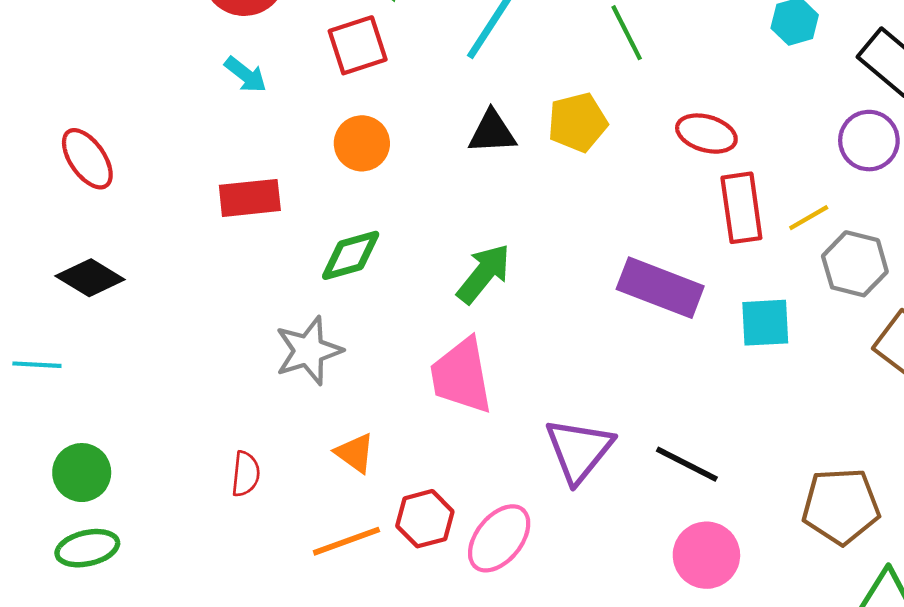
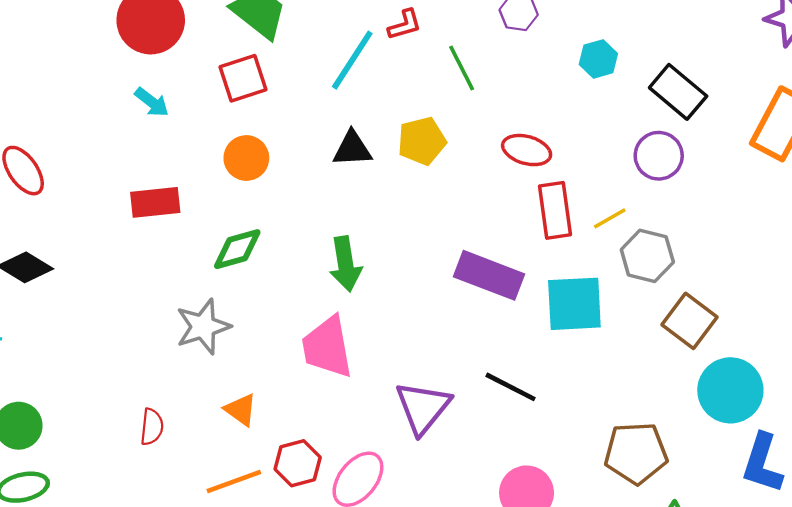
green arrow: (484, 274) -> (345, 264), turned 132
cyan square: (765, 323) -> (574, 304), size x1.4
black line: (687, 464) -> (511, 387), moved

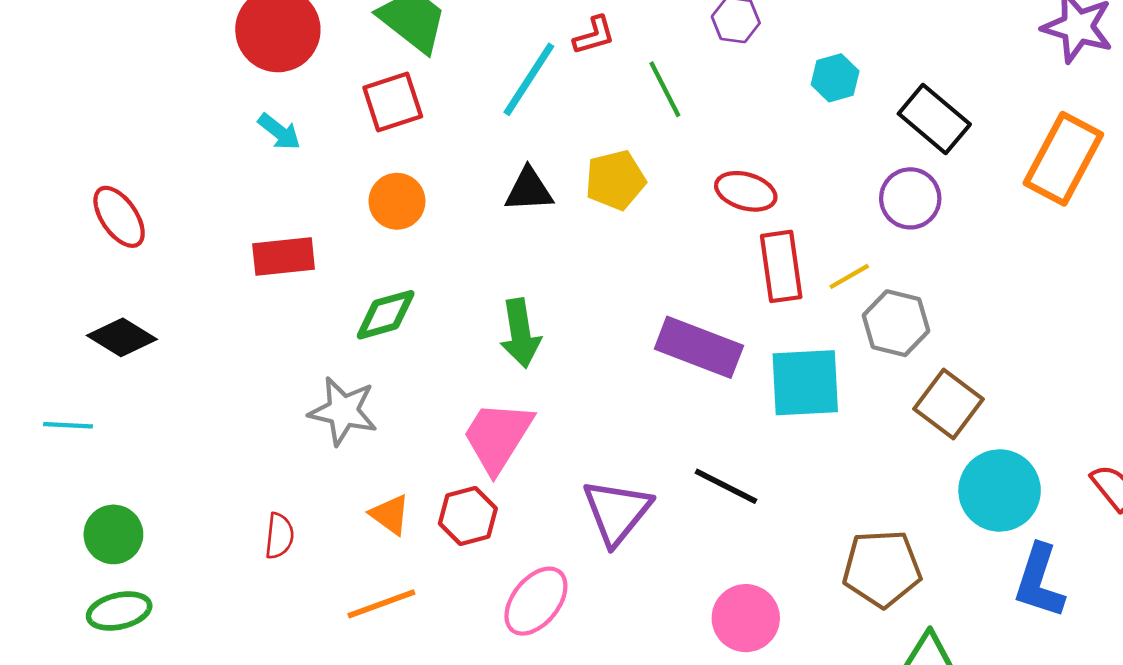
gray star: (203, 327) -> (343, 411), turned 30
pink trapezoid: (327, 347) -> (498, 437), turned 42
red hexagon: (298, 463) -> (468, 516), moved

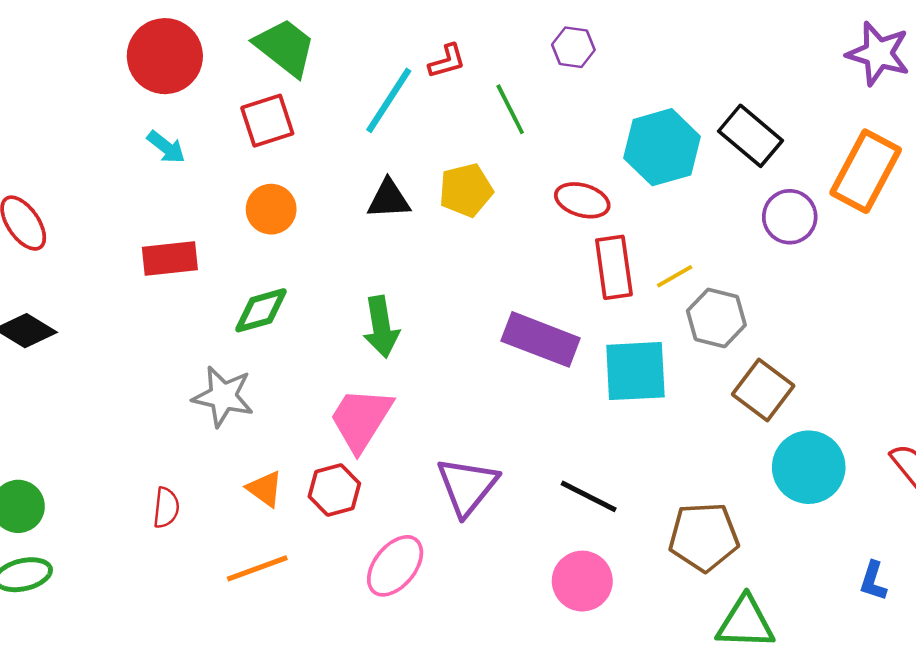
cyan hexagon: (835, 78) -> (662, 147), moved, size x1.8
purple circle: (910, 198) -> (790, 217), moved
black line: (726, 486) -> (589, 496), moved
blue L-shape: (1039, 581) -> (873, 581), moved, size x0.6

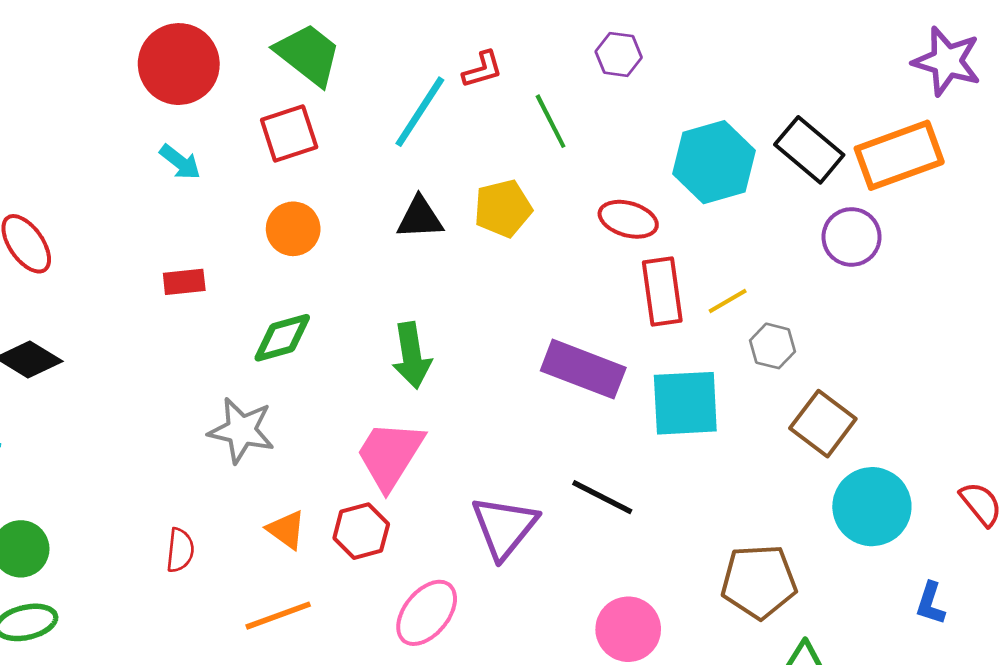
orange rectangle: (866, 171) -> (899, 155), moved, turned 42
red rectangle: (170, 258) -> (184, 282), size x0.7
gray hexagon: (716, 318) -> (773, 346), size x0.7
black line: (589, 496) -> (602, 497), moved
blue L-shape: (873, 581) -> (931, 603), moved

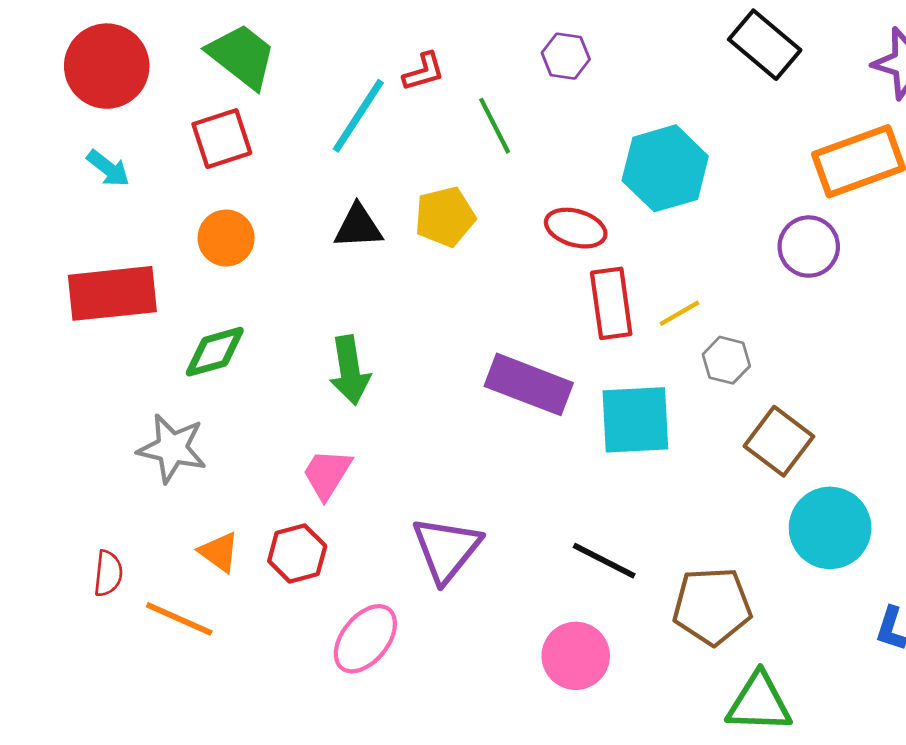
black rectangle: (809, 150) -> (765, 45), moved
red rectangle: (184, 282) -> (112, 293), size x2.0
pink trapezoid: (390, 455) -> (327, 474), size x0.7
black line: (602, 497) -> (604, 561), moved
orange line: (278, 616) -> (179, 619), moved, turned 44

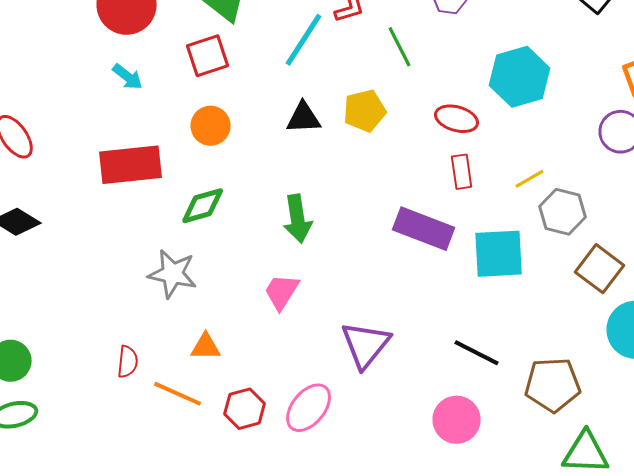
red rectangle: (611, 303) -> (462, 172), moved, size x0.7
gray hexagon: (726, 360) -> (563, 212), size x1.4
orange triangle: (219, 552) -> (206, 347), turned -36
red hexagon: (297, 553) -> (245, 409), moved

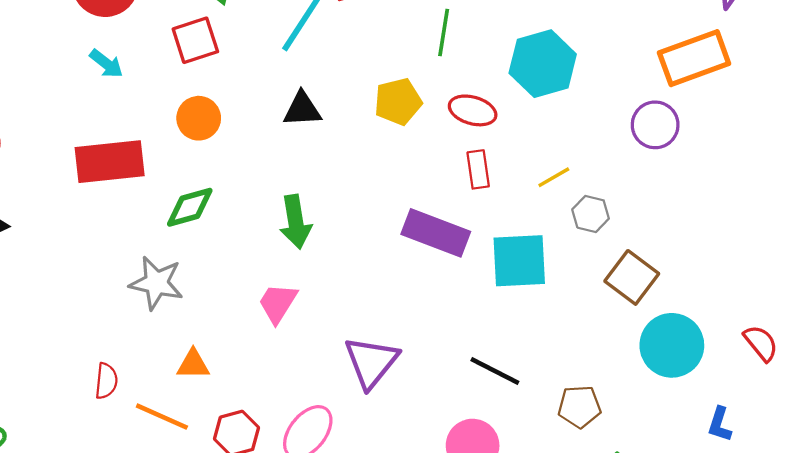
green line: (400, 47) -> (444, 32), moved, turned 36
yellow pentagon: (365, 111) -> (398, 102), moved
gray hexagon: (563, 212) -> (591, 214), size x0.7
brown pentagon: (553, 385) -> (579, 407), size x0.7

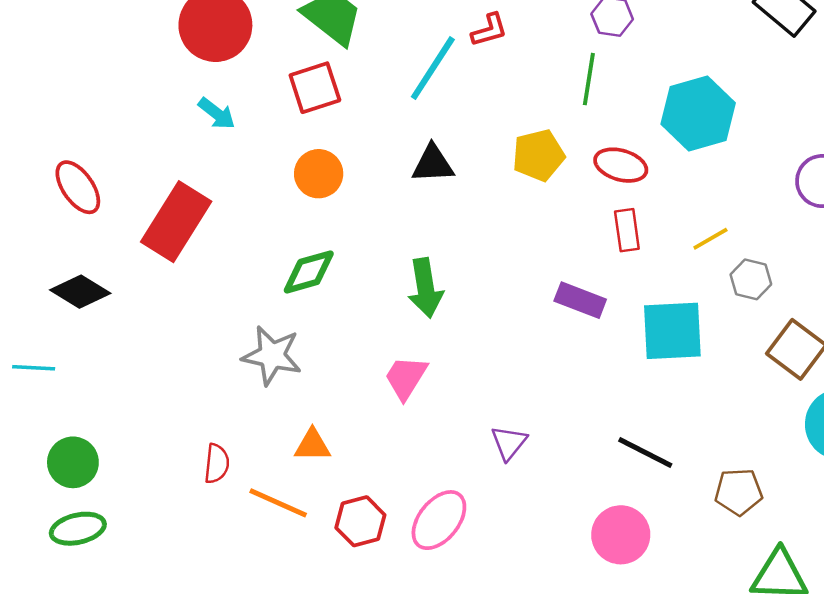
red rectangle: (110, 162) -> (176, 222), moved, turned -52
purple rectangle: (436, 233) -> (580, 300), size x0.7
purple triangle: (371, 362) -> (509, 443), size x0.6

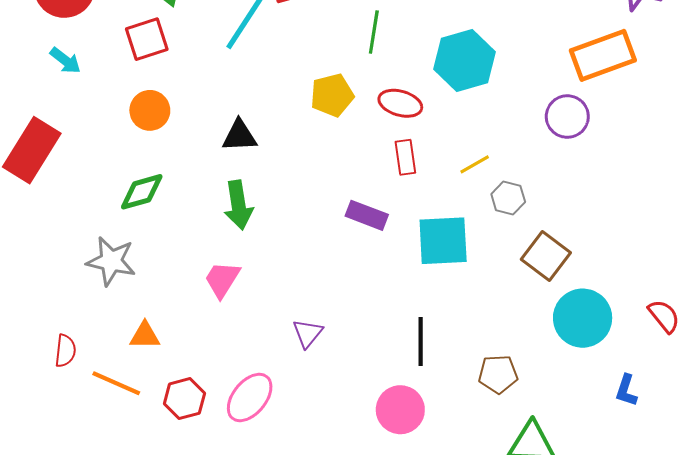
black triangle: (433, 164) -> (239, 136), moved
black line: (645, 453) -> (421, 342), turned 63

